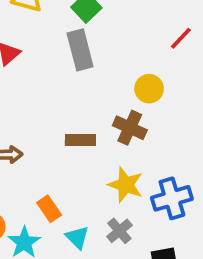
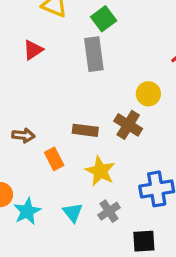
yellow star: (126, 185) -> (100, 171), moved
orange rectangle: (49, 209) -> (54, 159), moved

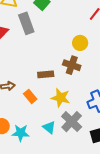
gray rectangle: (94, 54) -> (26, 23), moved
cyan star: (27, 211) -> (21, 133), turned -30
gray cross: (109, 211) -> (72, 122), size x1.5

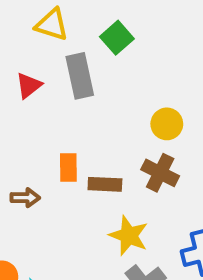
yellow circle: (80, 43) -> (167, 124), moved
orange rectangle: (30, 96) -> (68, 168), moved, turned 32

